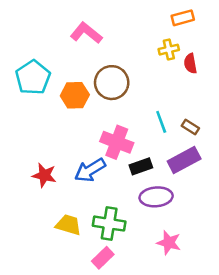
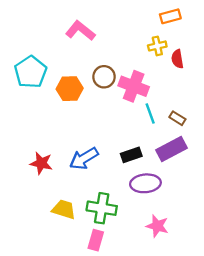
brown circle: (112, 83) -> (104, 77), size x0.7
pink cross: (117, 142) -> (134, 86), moved
pink rectangle: (103, 258) -> (96, 240), turned -30

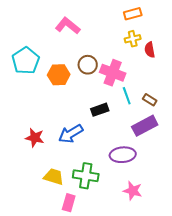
orange rectangle: (170, 16) -> (133, 14), moved
black rectangle: (131, 155) -> (100, 110), moved
pink rectangle: (96, 240) -> (69, 203), moved

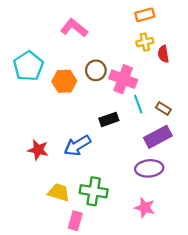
purple ellipse: (123, 155) -> (149, 168), moved

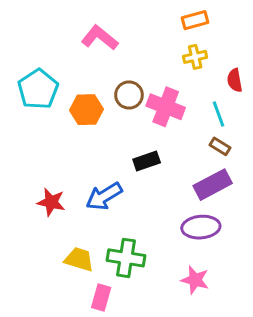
red semicircle: (163, 54) -> (235, 80), moved
cyan line: (138, 104) -> (219, 114), moved

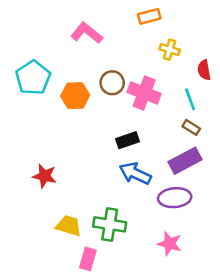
orange rectangle: (195, 20) -> (149, 16), moved
yellow cross: (195, 57) -> (170, 50), turned 30
blue arrow: (104, 196) -> (135, 173), moved, turned 56

